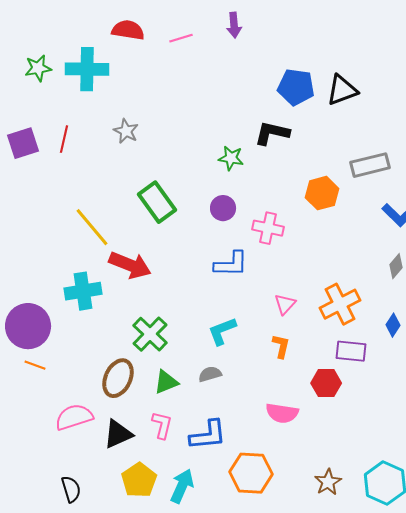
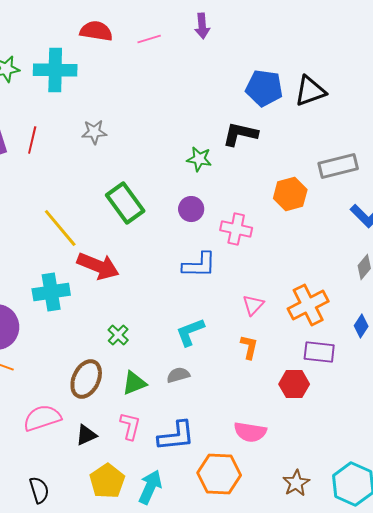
gray star: (126, 131) -> (94, 132), turned -30
green cross: (150, 334) -> (118, 335), size x0.6
pink semicircle: (282, 413) -> (250, 432), moved
black triangle: (118, 434) -> (86, 435), size x0.7

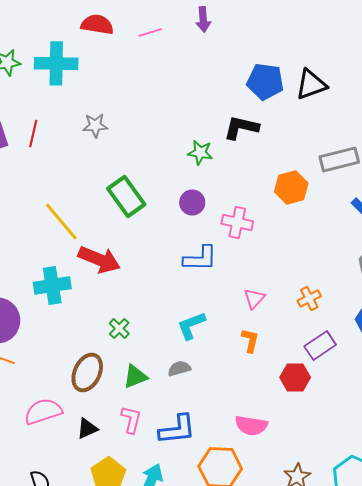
orange cross: (308, 305) -> (309, 298), size x0.6
purple rectangle: (319, 352) -> (320, 345), turned -40

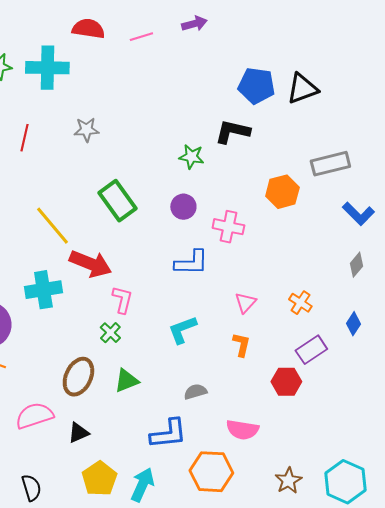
purple arrow: (203, 19) -> (194, 24), turned -100
orange cross: (309, 298) -> (300, 303), turned -30
gray semicircle: (179, 368) -> (195, 392), moved
pink L-shape: (131, 419) -> (122, 300), moved

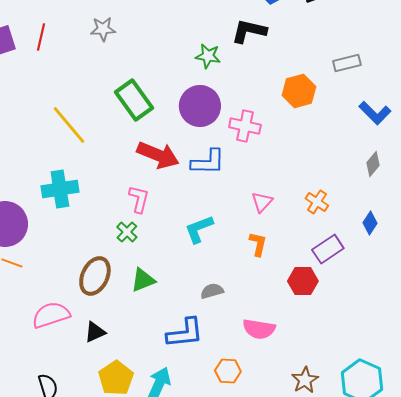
gray rectangle: (330, 164) -> (347, 63), size x0.7
purple circle: (183, 207) -> (200, 106), size x1.6
red arrow: (90, 264) -> (158, 155), moved
orange hexagon: (211, 472) -> (228, 371), size x0.6

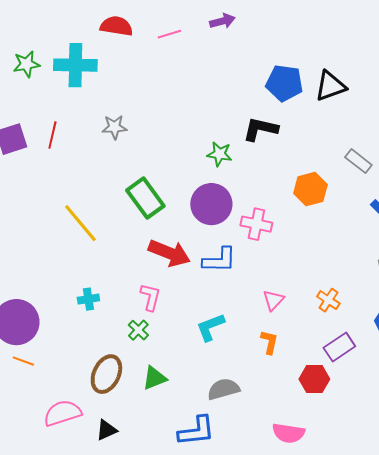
gray rectangle: (347, 63) -> (358, 161), turned 52
cyan cross: (60, 189) -> (88, 299), moved, size x0.6
gray semicircle: (212, 291) -> (223, 389), size x1.4
pink semicircle: (259, 329) -> (288, 433), moved

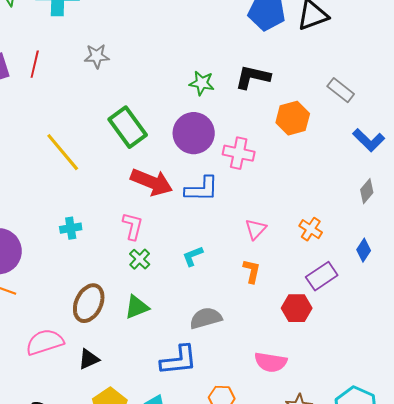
black L-shape: (260, 129) -> (253, 77), moved
cyan L-shape: (210, 327) -> (193, 256), size x0.7
green cross: (138, 330) -> (140, 259), moved

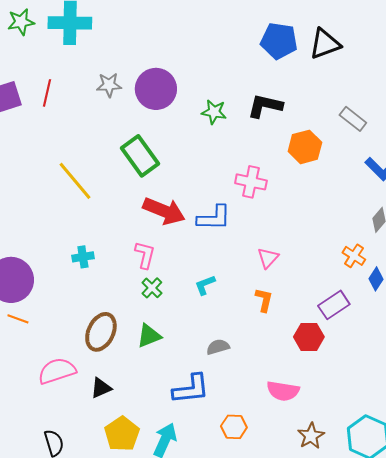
purple circle: (194, 133) -> (156, 89), moved
orange cross: (311, 229) -> (354, 256), moved
gray semicircle: (206, 318) -> (218, 347), size x0.7

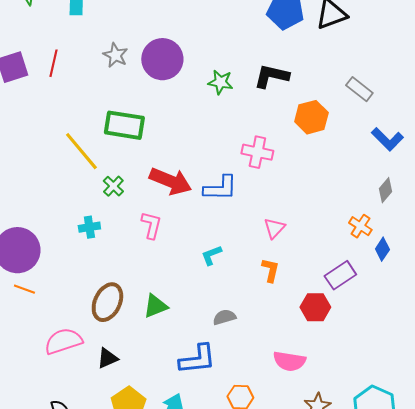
gray star: (109, 85) -> (115, 55), turned 30
green rectangle: (140, 156) -> (124, 125), moved, turned -45
green cross: (152, 288) -> (113, 186), moved

